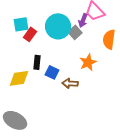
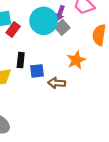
purple arrow: (83, 20) -> (60, 13), moved
blue square: (52, 72) -> (37, 71), turned -32

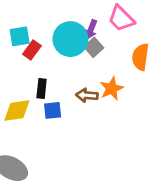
blue square: (37, 71) -> (53, 110), moved
brown arrow: (57, 83) -> (87, 95), moved

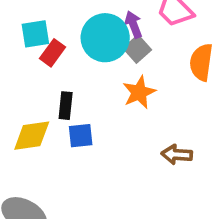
purple arrow: (91, 29) -> (133, 25), turned 138
orange star: (112, 88) -> (139, 92), moved
brown arrow: (87, 95) -> (177, 155), moved

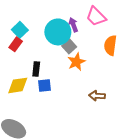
cyan square: (35, 34) -> (20, 30), turned -35
gray square: (137, 49) -> (69, 46), moved
red rectangle: (52, 53) -> (16, 44), moved

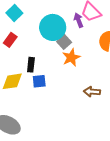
purple arrow: (73, 25) -> (79, 20), moved
cyan square: (20, 30) -> (14, 13), moved

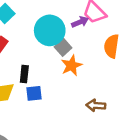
purple arrow: (79, 20) -> (80, 22), turned 88

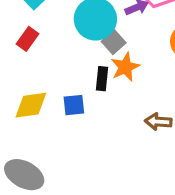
black rectangle: (24, 74) -> (102, 79), moved

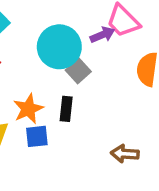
orange star: (125, 67) -> (28, 109), moved

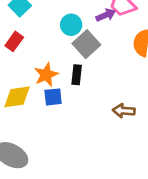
cyan circle: (59, 47) -> (71, 25), size x0.6
gray square: (78, 71) -> (86, 44), size x1.4

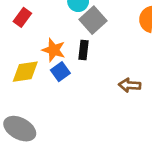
orange star: (46, 75) -> (54, 50), turned -30
blue square: (53, 97) -> (60, 72), turned -30

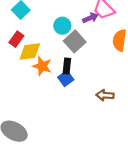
yellow diamond: (25, 72) -> (30, 51), moved
blue square: (60, 72) -> (66, 78), moved

